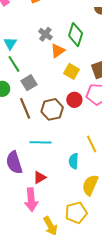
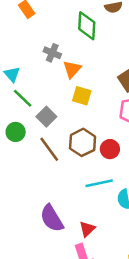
green diamond: (76, 35) -> (87, 26), moved
yellow square: (72, 71) -> (82, 96), moved
red circle: (74, 100) -> (110, 149), moved
cyan line: (41, 142) -> (99, 183), moved

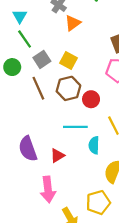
yellow square: (82, 96) -> (69, 61), moved
red triangle: (87, 229) -> (57, 156), moved

